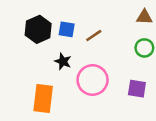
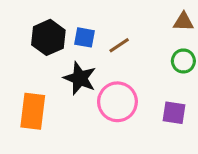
black star: (63, 61) -> (80, 78), size x1.5
orange rectangle: (43, 99) -> (33, 111), moved

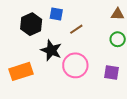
blue square: (85, 37) -> (56, 14), moved
orange rectangle: (33, 111) -> (21, 71), turned 65

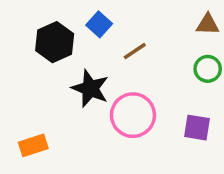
blue square: (56, 14) -> (99, 24), turned 32
orange rectangle: (21, 71) -> (33, 145), moved, size x0.7

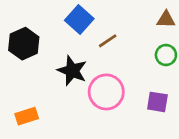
blue square: (99, 24) -> (79, 19), size x1.4
black hexagon: (55, 42) -> (24, 44), moved

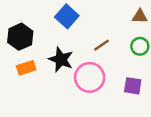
brown line: (108, 41) -> (102, 45), moved
orange rectangle: (27, 116) -> (26, 68), moved

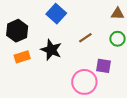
pink circle: (90, 77) -> (84, 82), moved
purple square: (133, 86) -> (103, 66), moved

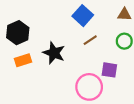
blue square: (56, 14) -> (83, 16), moved

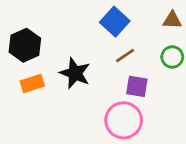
purple square: (109, 70) -> (137, 86), moved

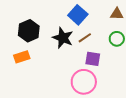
black hexagon: (25, 45) -> (29, 31), moved
black star: (75, 73) -> (63, 38), moved

